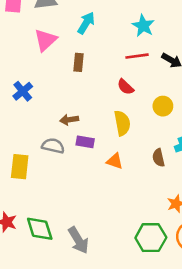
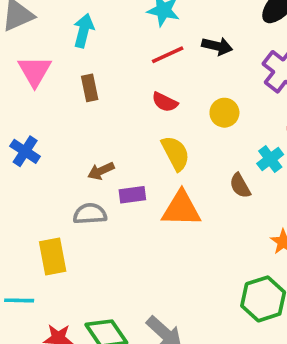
orange triangle: (115, 161) -> (181, 209), size x1.6

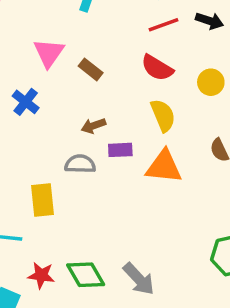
pink triangle: (35, 71) -> (49, 53), moved
brown rectangle: (90, 88) -> (91, 69), moved, turned -45
red semicircle: (165, 102) -> (157, 68), size x1.4

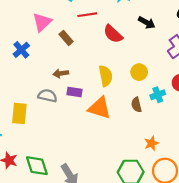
red line: (164, 25) -> (87, 15), moved
red semicircle: (157, 68) -> (113, 34), moved
yellow circle: (211, 82) -> (139, 72), moved

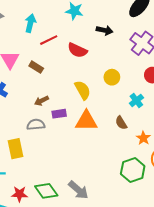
cyan cross: (158, 95) -> (136, 100), moved
brown semicircle: (136, 105) -> (121, 123), moved

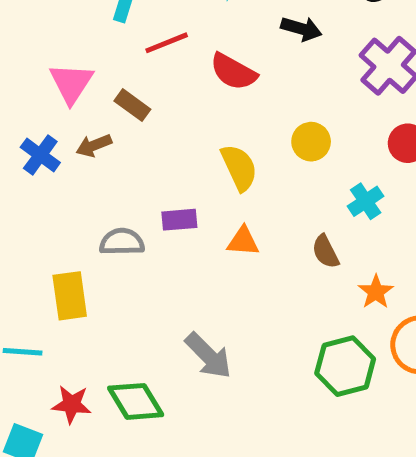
brown arrow: (41, 101) -> (94, 145), moved
orange triangle: (86, 121) -> (243, 241), size x0.6
gray arrow: (78, 190) -> (208, 356), moved

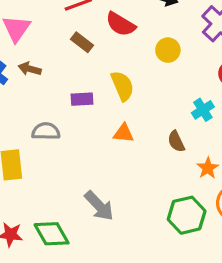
brown rectangle: (132, 105) -> (82, 42), moved
yellow circle: (311, 142) -> (168, 50), moved
brown arrow: (94, 145) -> (30, 69), turned 35
purple rectangle: (179, 220) -> (82, 99), moved

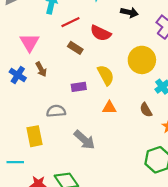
yellow circle: (168, 50) -> (142, 60), moved, size x1.6
brown arrow: (30, 69) -> (41, 69), turned -128
gray arrow: (99, 206) -> (84, 140), moved

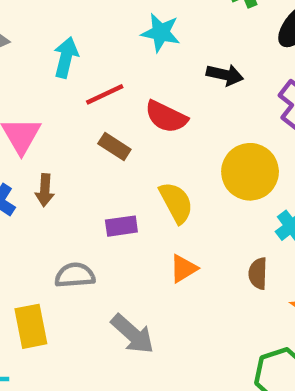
brown arrow: (41, 69) -> (45, 190), turned 32
orange triangle: (109, 108) -> (183, 269), turned -32
brown semicircle: (146, 110) -> (258, 273), turned 32

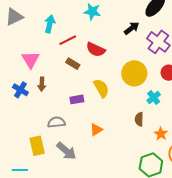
black arrow: (225, 75) -> (132, 28), moved, turned -49
orange triangle: (183, 269) -> (96, 130), moved
gray arrow: (133, 334) -> (66, 151), moved

